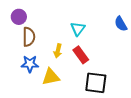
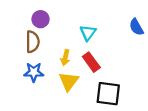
purple circle: (19, 17) -> (41, 19), moved
yellow triangle: (51, 77) -> (69, 81), moved, turned -42

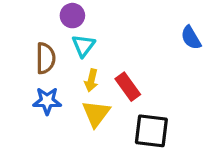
purple circle: (41, 19) -> (72, 16), moved
cyan triangle: (88, 33) -> (83, 46), moved

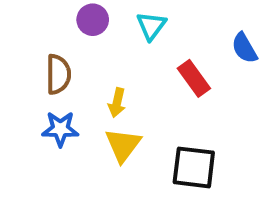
cyan triangle: (83, 46) -> (151, 26), moved
red rectangle: (128, 87) -> (194, 78), moved

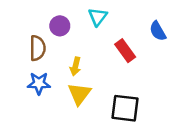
purple circle: (93, 20) -> (60, 26), moved

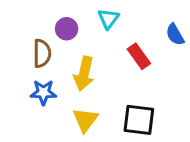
yellow arrow: (75, 66) -> (84, 74), size x1.6
yellow triangle: (79, 94) -> (85, 120), moved

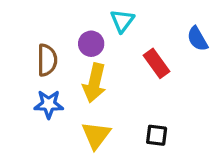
purple circle: (67, 29) -> (91, 44), moved
black square: (139, 120) -> (157, 135), size x0.6

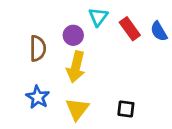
red rectangle: (157, 63) -> (130, 29), moved
blue star: (49, 104) -> (38, 97), moved, turned 30

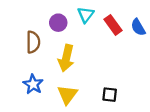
purple circle: (73, 35) -> (58, 23), moved

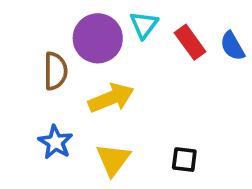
purple circle: (58, 23) -> (98, 38), size x1.6
yellow arrow: (66, 58) -> (111, 98), turned -125

